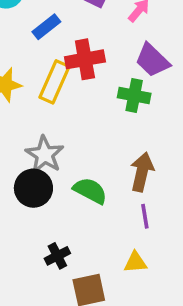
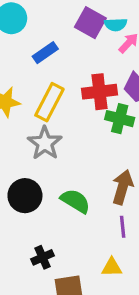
red cross: (85, 59) -> (99, 92), moved
gray star: (45, 155) -> (45, 143), moved

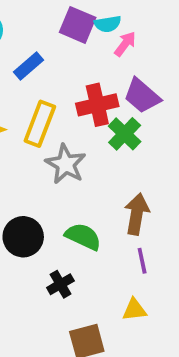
green cross: (120, 119) -> (125, 134), turned 36
gray star: (45, 143) -> (66, 164), moved
black cross: (43, 257) -> (60, 284), moved

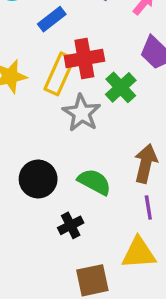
red cross: (97, 105) -> (84, 59), moved
green cross: (125, 134) -> (121, 87), moved
yellow triangle: (134, 310) -> (139, 253), size x1.5

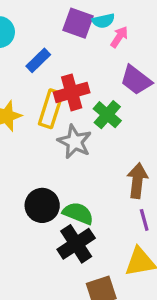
green semicircle: (94, 182) -> (78, 213), moved
black cross: (71, 225) -> (76, 244), size x1.6

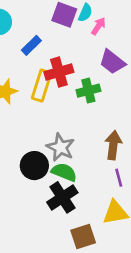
cyan semicircle: (103, 21) -> (85, 13), turned -54
green cross: (107, 115) -> (88, 91), turned 35
gray star: (75, 142) -> (60, 147), moved

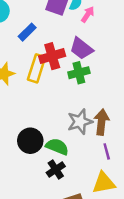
purple trapezoid: (112, 62) -> (81, 49), moved
gray star: (60, 147) -> (80, 122), moved, turned 30
black cross: (62, 197) -> (56, 169), size x0.7

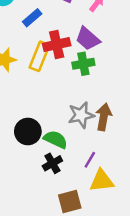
purple line: (107, 151) -> (90, 160), moved, turned 42

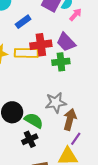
yellow rectangle: (39, 56) -> (26, 53), turned 65
brown arrow: (104, 117) -> (70, 119), moved
purple line: (90, 160) -> (76, 139), moved

